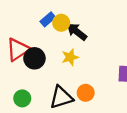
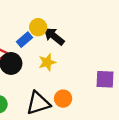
blue rectangle: (48, 19) -> (25, 40), moved

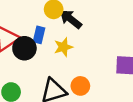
blue rectangle: (25, 40) -> (39, 35), moved, turned -35

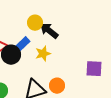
blue rectangle: (39, 35) -> (23, 44), turned 32

